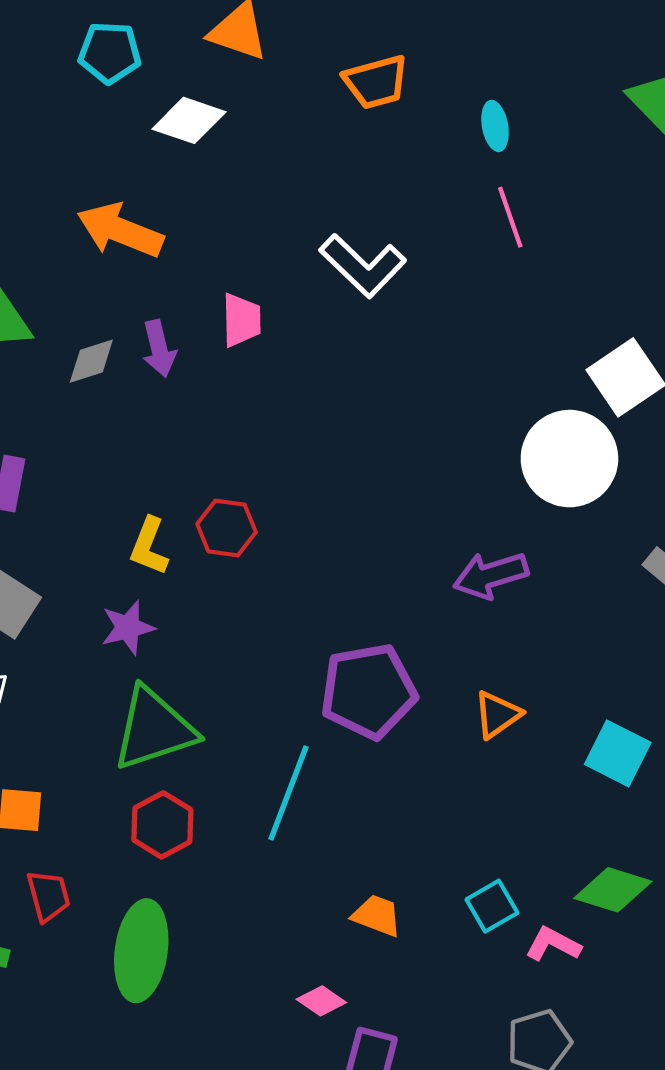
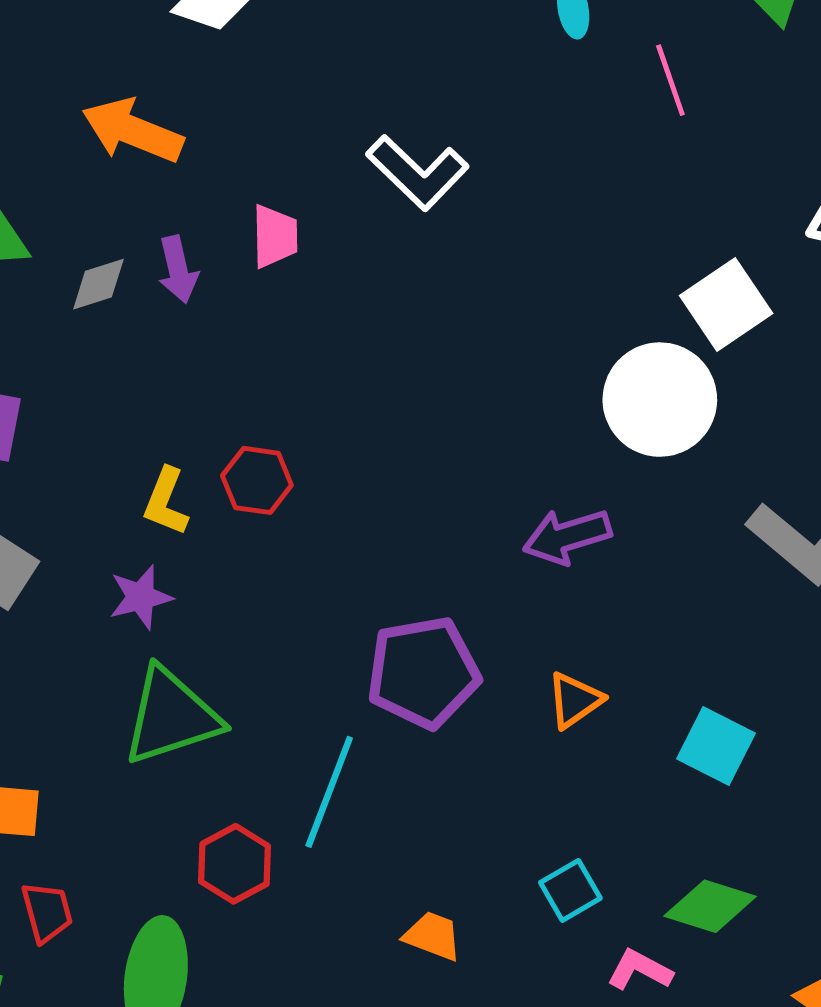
pink line: (510, 217) -> (670, 80), moved
red hexagon: (162, 825) -> (235, 864), moved
cyan square: (492, 906) -> (570, 890), moved

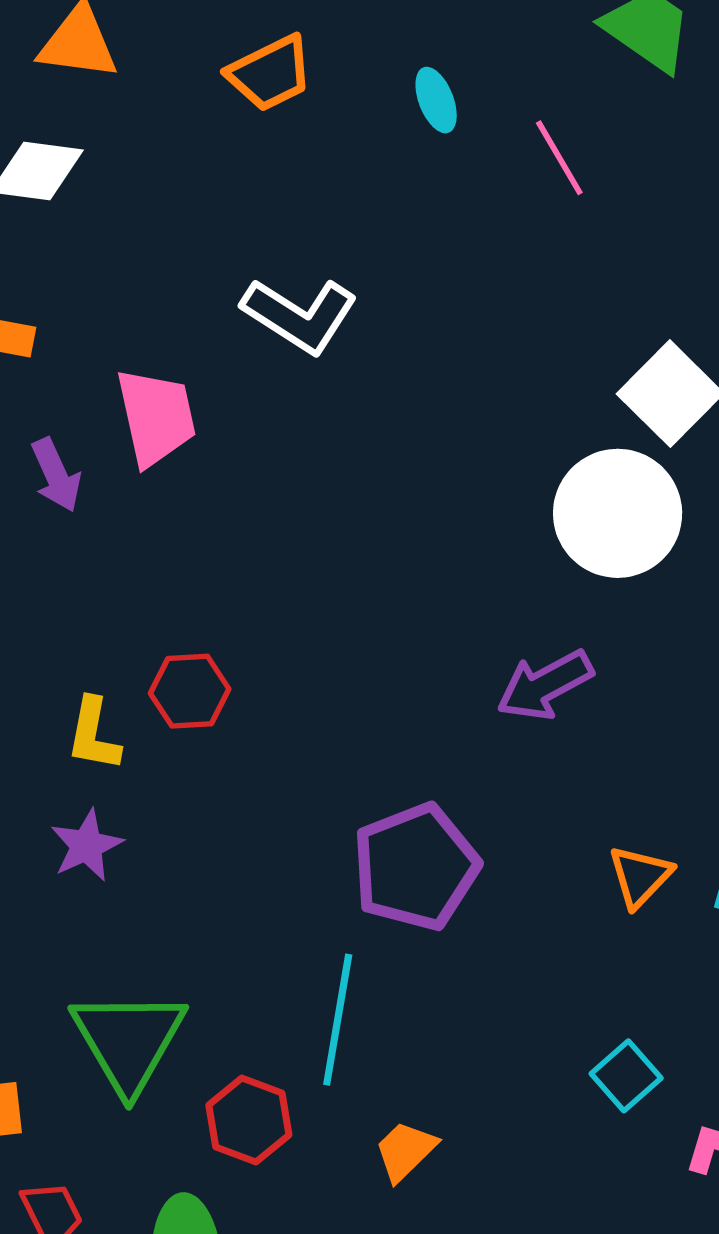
pink trapezoid: (275, 236) -> (156, 417), size x1.4
orange triangle: (575, 700) -> (640, 876), moved
green triangle: (171, 716) -> (129, 1041), moved, turned -31
orange trapezoid: (433, 936) -> (405, 1151), moved, turned -54

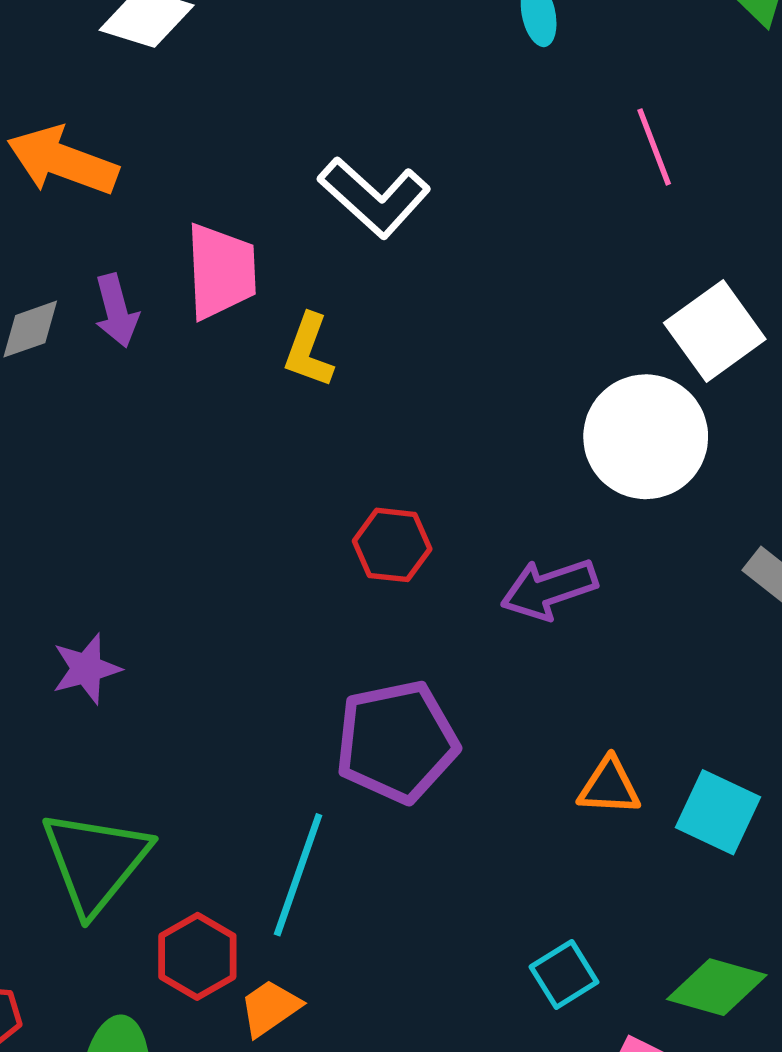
pink line: (559, 158) -> (654, 147), moved
red hexagon: (190, 691) -> (392, 545), moved
yellow L-shape: (94, 734) -> (309, 351), moved
orange triangle: (640, 876) -> (609, 786), turned 40
orange trapezoid: (405, 1151) -> (270, 1008), moved

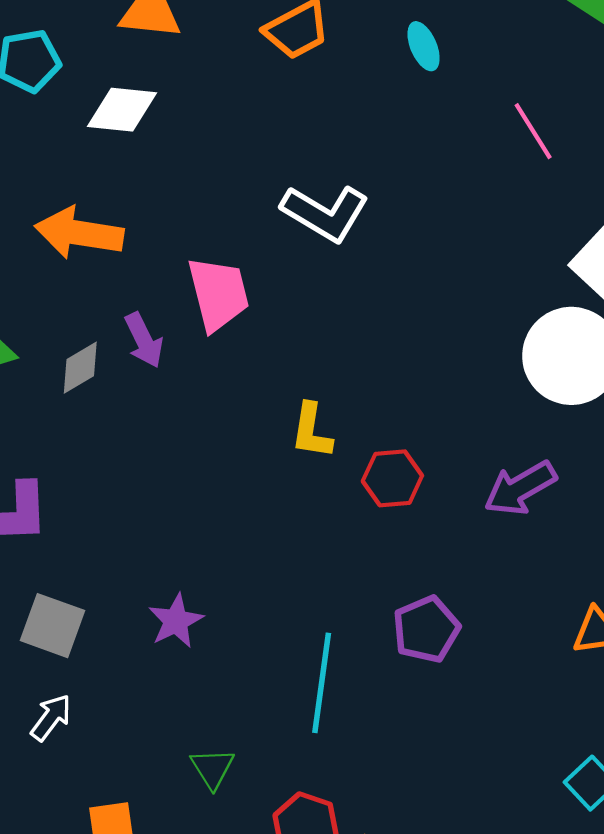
yellow L-shape: (309, 351) -> (311, 431), moved
purple pentagon: (397, 742) -> (426, 629), size x0.7
green triangle: (95, 862) -> (212, 768), size x0.5
cyan line: (298, 875) -> (322, 683), moved

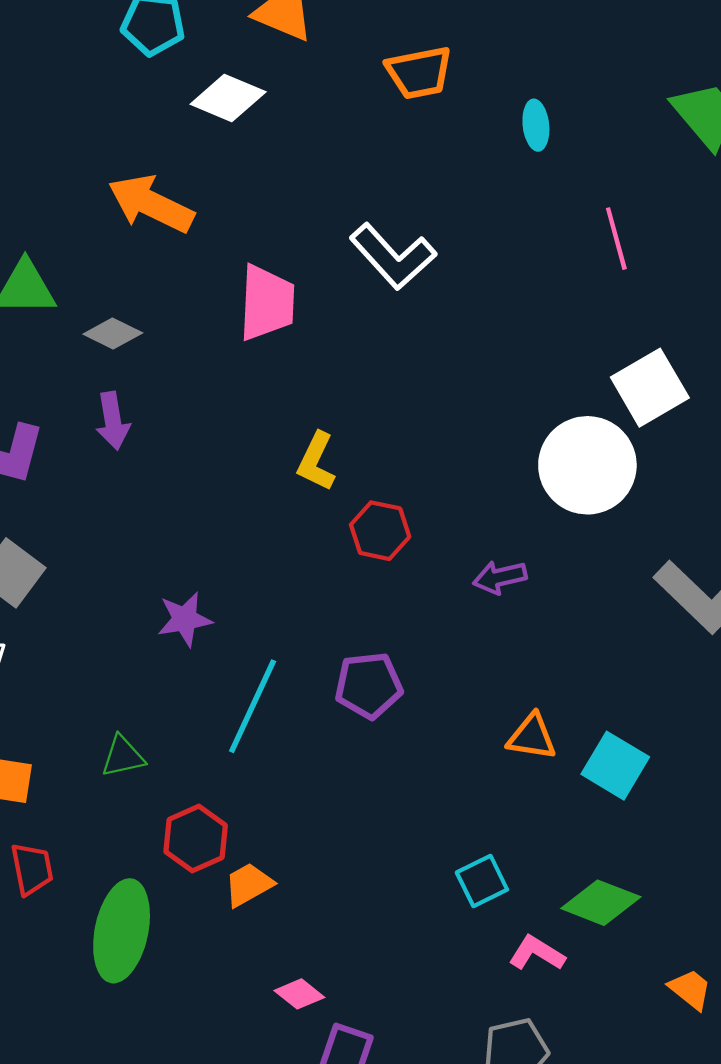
purple arrow: (144, 340) -> (113, 421), moved
gray diamond: (80, 368) -> (113, 333), turned 40
purple arrow: (520, 488) -> (500, 577), size x0.7
purple star: (176, 621) -> (185, 619), moved
green triangle: (212, 768) -> (123, 756), turned 33

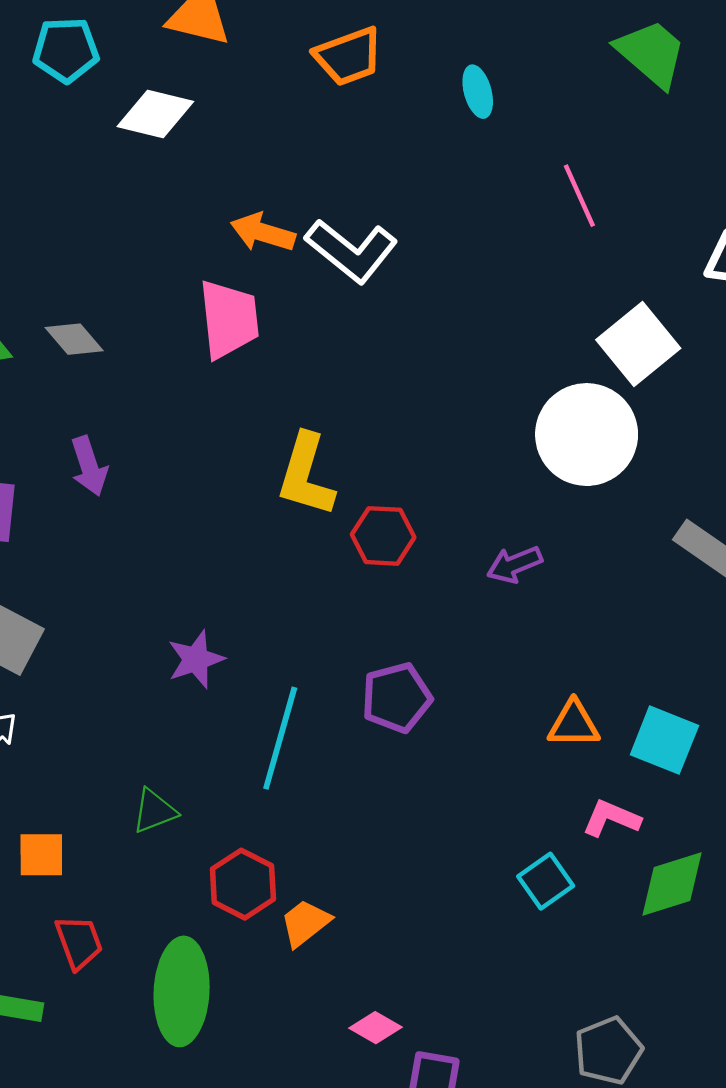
orange arrow: (151, 204) -> (263, 232), moved, size x0.7
gray diamond: (113, 333) -> (74, 339), moved, turned 32
yellow L-shape: (316, 462) -> (306, 475), size x1.4
green diamond: (601, 903) -> (672, 884), turned -30
pink L-shape: (537, 953) -> (611, 818), moved

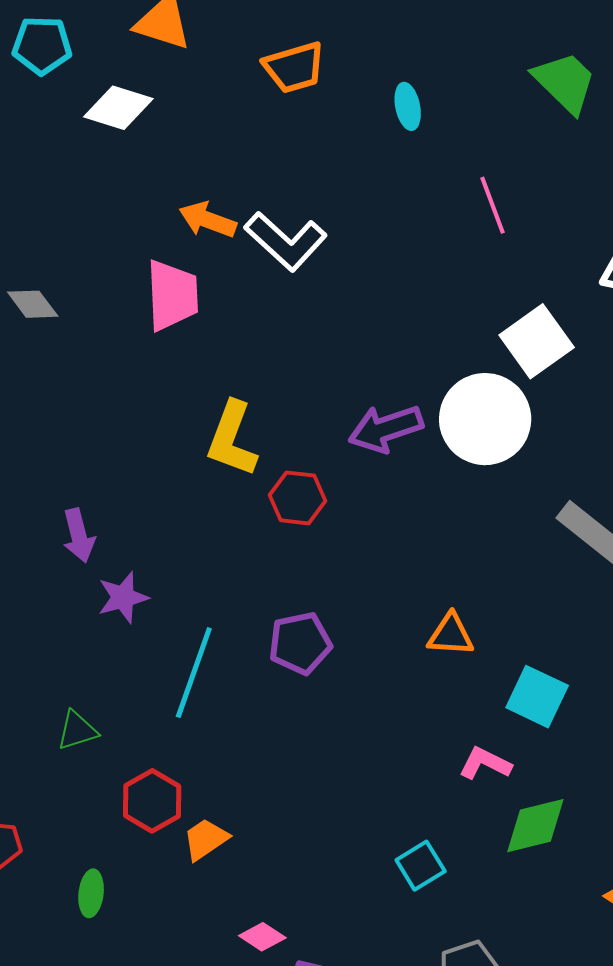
purple arrow: (89, 466) -> (79, 535), moved
purple arrow: (514, 564) -> (386, 429), moved, size x1.5
orange triangle: (574, 724) -> (451, 635), moved
cyan square: (546, 881) -> (421, 866), moved
green ellipse: (182, 991) -> (91, 893), size x0.5

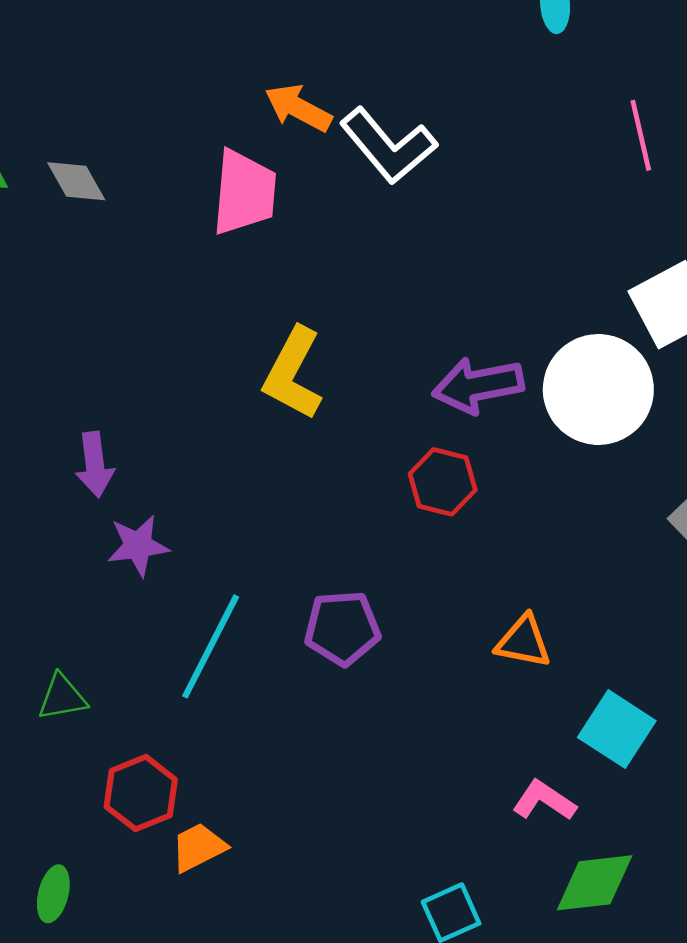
red hexagon: (297, 498) -> (443, 482), moved

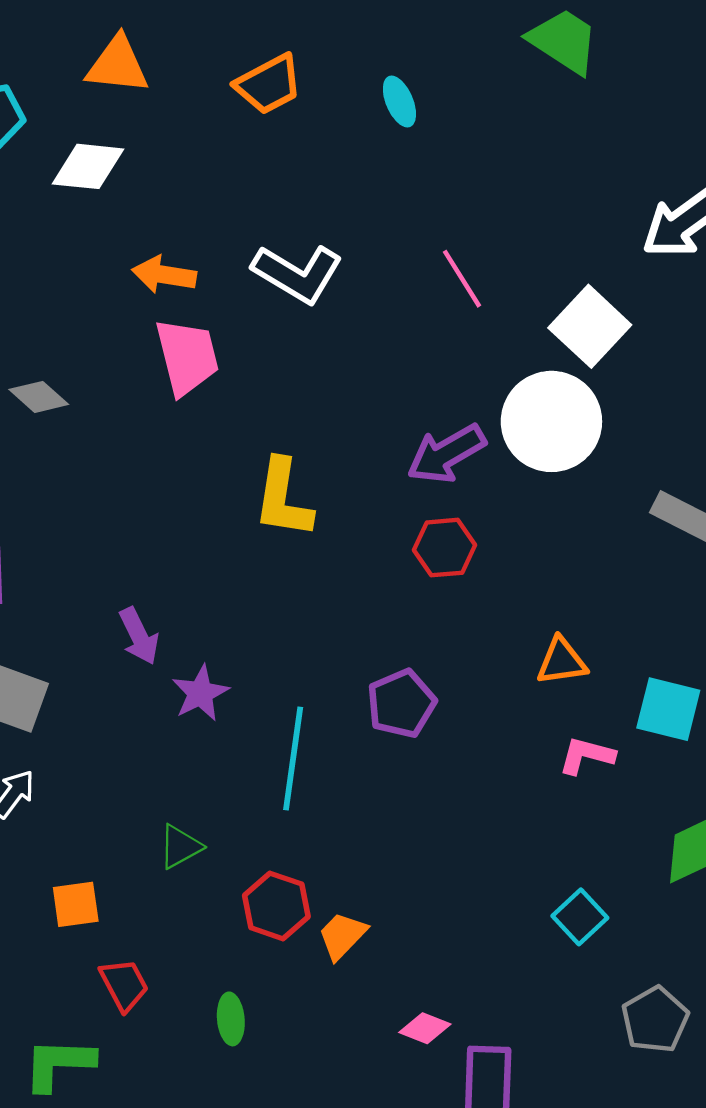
orange arrow: (298, 108) -> (164, 275), moved
pink line: (641, 135) -> (462, 279), moved
pink L-shape: (544, 801) -> (587, 756), moved

